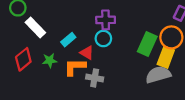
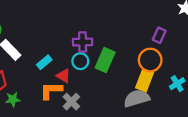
green rectangle: (147, 44) -> (105, 60), moved
green star: (50, 60) -> (13, 99), moved
gray cross: (95, 78) -> (71, 102), turned 35

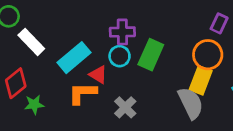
cyan rectangle: (44, 62) -> (74, 58), size x1.6
gray semicircle: (137, 98) -> (191, 103), turned 80
gray cross: (71, 102) -> (125, 107), moved

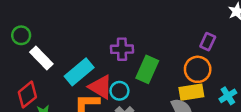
cyan circle: (120, 56) -> (119, 91), moved
red triangle: (98, 75) -> (101, 87), size x1.5
yellow rectangle: (201, 80) -> (191, 92), turned 60

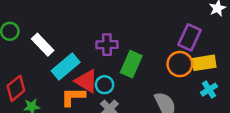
purple rectangle: (208, 42) -> (190, 37), size x1.5
white rectangle: (41, 58) -> (43, 45), moved
yellow rectangle: (191, 92) -> (204, 63), moved

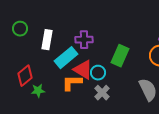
white rectangle: (43, 45) -> (47, 40), turned 54
purple cross: (107, 45) -> (84, 40), moved

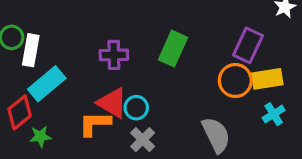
white rectangle: (47, 40) -> (31, 50), moved
green rectangle: (120, 56) -> (173, 49), moved
cyan rectangle: (66, 58) -> (47, 84), moved

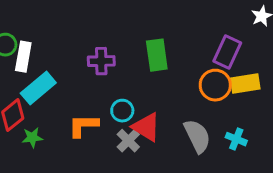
green rectangle: (173, 49) -> (157, 55), turned -32
red triangle: (112, 103) -> (146, 127), moved
cyan cross: (274, 114) -> (236, 139), moved, turned -36

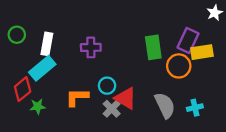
green rectangle: (157, 55) -> (153, 47), moved
white rectangle: (23, 57) -> (47, 44), moved
yellow rectangle: (245, 84) -> (202, 52), moved
cyan cross: (236, 139) -> (195, 108), turned -35

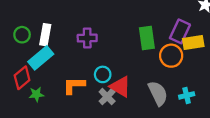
green circle: (17, 35) -> (22, 35), moved

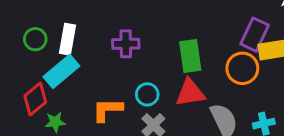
green rectangle: (147, 38) -> (190, 56), moved
red triangle: (120, 87) -> (190, 93), moved, turned -40

